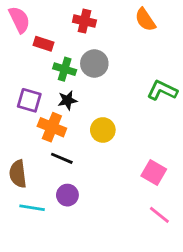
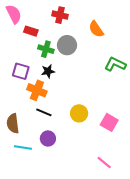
orange semicircle: (145, 20) -> (96, 29), moved
yellow circle: (103, 130) -> (79, 113), moved
pink line: (159, 215) -> (104, 163), moved

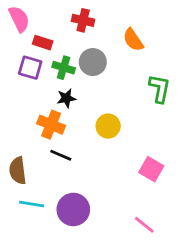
green L-shape: (115, 64) -> (160, 88), turned 75
purple square: (21, 71) -> (30, 68), moved
yellow circle: (79, 113) -> (108, 126), moved
purple circle: (48, 138) -> (73, 209), moved, size x1.5

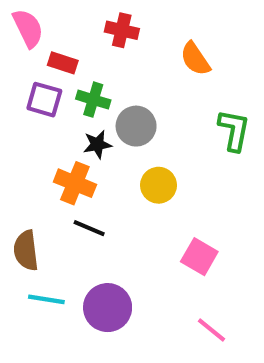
gray circle: (93, 62) -> (136, 126), moved
pink square: (151, 169) -> (199, 257), moved

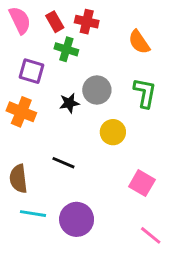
red rectangle: (63, 63) -> (55, 22), moved, turned 42
green cross: (93, 100) -> (66, 49), moved
green L-shape: (234, 130) -> (145, 93), moved
orange cross: (75, 183) -> (21, 112), moved

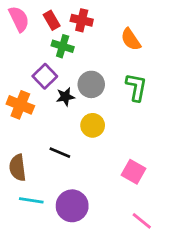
purple square: (31, 71) -> (45, 76), moved, turned 30
yellow circle: (113, 132) -> (93, 125), moved

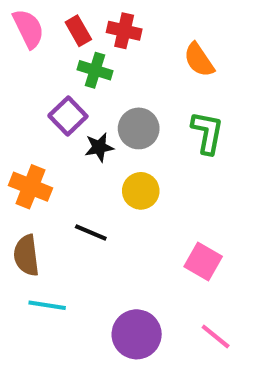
orange cross: (20, 105) -> (31, 187), moved
purple circle: (72, 206) -> (137, 334), moved

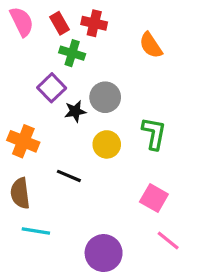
green L-shape: (207, 133) -> (154, 133), moved
pink line: (216, 336) -> (168, 240), moved

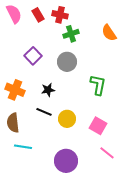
orange semicircle: (151, 45) -> (109, 33), moved
green cross: (72, 53) -> (71, 34), moved, turned -35
black star: (75, 111) -> (48, 90), moved
yellow circle: (107, 144) -> (67, 119), moved

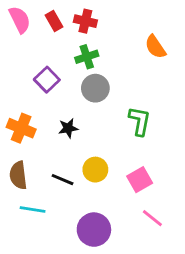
green cross: (71, 34) -> (87, 57), moved
black line: (44, 112) -> (63, 180), moved
pink square: (98, 126) -> (140, 180), turned 30

